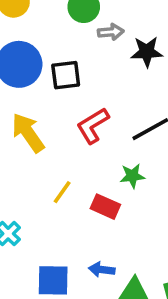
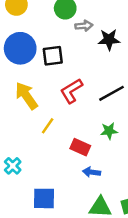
green star: (132, 176) -> (109, 131), moved
yellow line: (62, 192) -> (48, 126), moved
blue arrow: (102, 270) -> (91, 172), moved

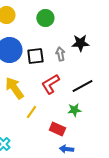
gray arrow: (84, 26) -> (60, 54), moved, turned -96
green star: (109, 131) -> (74, 110), moved

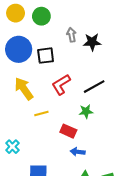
green circle: (45, 18) -> (41, 16), moved
gray arrow: (60, 54) -> (71, 35), moved
yellow line: (31, 112) -> (41, 113), turned 40

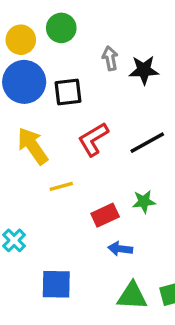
yellow circle: (16, 13) -> (21, 40), moved
green star: (86, 111) -> (144, 202), moved
red rectangle: (68, 131) -> (105, 215), turned -49

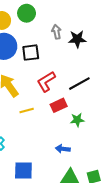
red rectangle: (105, 215) -> (59, 105), moved

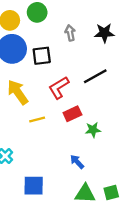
black star: (77, 39) -> (104, 33), moved
black line: (79, 84) -> (95, 76), moved
blue arrow: (63, 149) -> (77, 162), turned 40

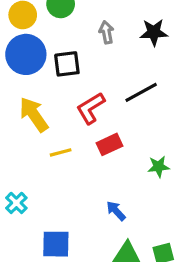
green star: (93, 130) -> (159, 167), moved

